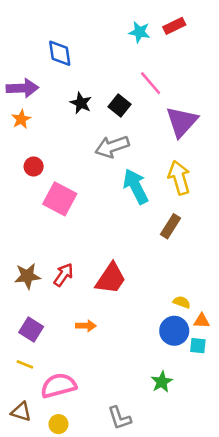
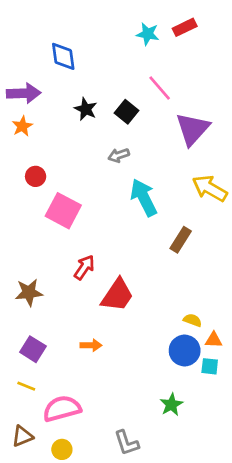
gray arrow: (112, 147) -> (119, 155), size x0.6
yellow arrow: (179, 178) -> (210, 188), moved, turned -44
red arrow: (63, 275) -> (84, 267), moved
brown triangle: (21, 412) -> (22, 436), turned -40

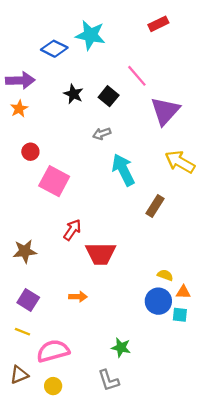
cyan star: (148, 34) -> (90, 35), moved, size x1.5
blue diamond: (63, 56) -> (54, 49), turned -55
red trapezoid: (117, 295) -> (101, 254), turned 56
green star: (171, 405) -> (121, 348), moved, turned -30

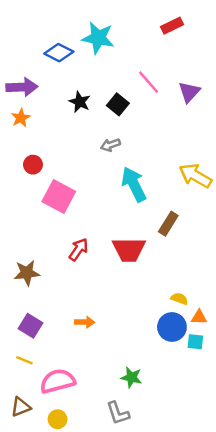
purple triangle: (165, 111) -> (189, 92), moved, size x0.7
red trapezoid: (101, 254) -> (129, 249), moved

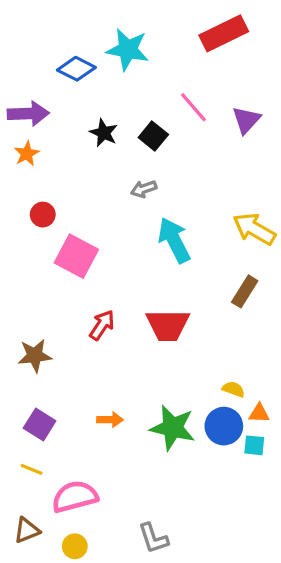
red rectangle: (172, 26) -> (224, 33), size x1.6
brown rectangle: (168, 224) -> (245, 291), moved
green star: (131, 377) -> (173, 428), moved, size x1.6

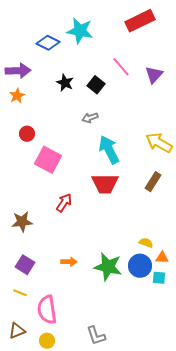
red trapezoid: (168, 325) -> (105, 184), moved
pink semicircle: (75, 497) -> (47, 310), turned -84

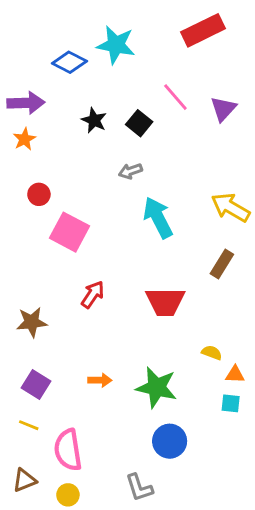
red trapezoid: (105, 184) -> (165, 302), moved
blue circle: (140, 266) -> (170, 441), moved

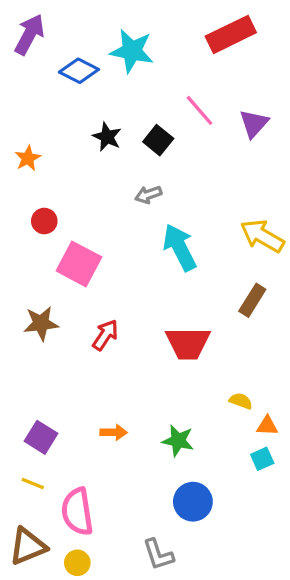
purple arrow: (26, 103) -> (29, 34), moved, turned -60
brown star: (32, 322) -> (41, 323), moved
green star: (157, 387) -> (178, 441), size x0.7
cyan square: (231, 403) -> (262, 459), turned -30
brown triangle: (24, 480) -> (28, 546), size x1.4

